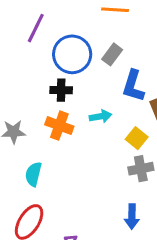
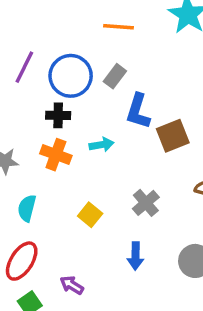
purple line: (36, 28) -> (24, 67), moved
yellow square: (137, 138) -> (90, 215), moved
gray cross: (141, 169) -> (146, 203), turned -30

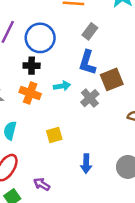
gray rectangle: (115, 76) -> (90, 31), moved
gray cross: (146, 203) -> (90, 98), moved
yellow square: (90, 215) -> (54, 135), turned 35

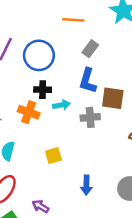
black cross: (32, 66) -> (43, 90), moved
brown square: (112, 79) -> (113, 98), turned 30
gray cross: (90, 98) -> (90, 117), turned 36

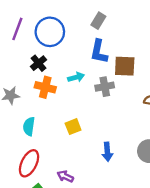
black cross: (43, 90) -> (38, 63), moved, turned -35

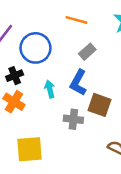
cyan arrow: (76, 77) -> (50, 89), moved, turned -105
yellow square: (73, 127) -> (30, 149), size x1.6

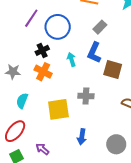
gray cross: (73, 119) -> (86, 96), moved

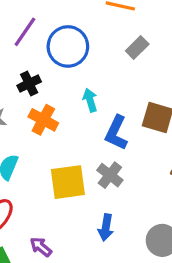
black cross: (42, 50) -> (29, 84), moved
blue L-shape: (94, 53) -> (116, 133), moved
gray cross: (86, 96) -> (110, 175), moved, turned 35

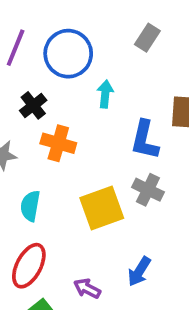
cyan arrow: (90, 100) -> (105, 94), moved, turned 35
blue arrow: (106, 228) -> (139, 271), moved, turned 35

